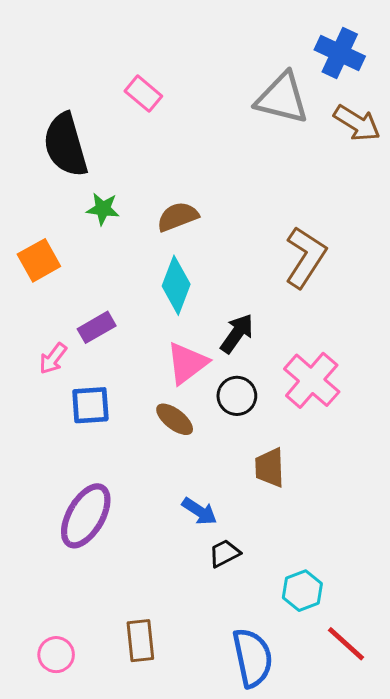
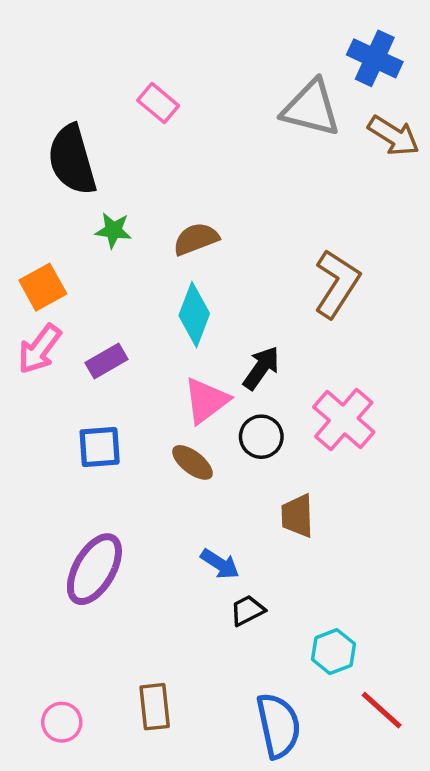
pink arrow: (53, 358) -> (39, 349), moved, size x1.4

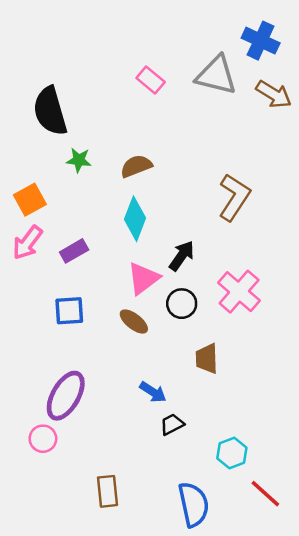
pink rectangle: (158, 103) -> (151, 80), moved
pink circle: (62, 722) -> (43, 439), moved

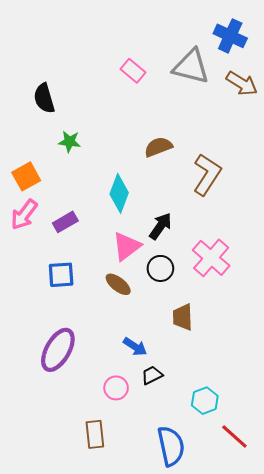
black semicircle: (50, 111) -> (44, 98), size x0.7
brown semicircle: (136, 166) -> (158, 147), moved
pink circle: (43, 439) -> (116, 388), moved

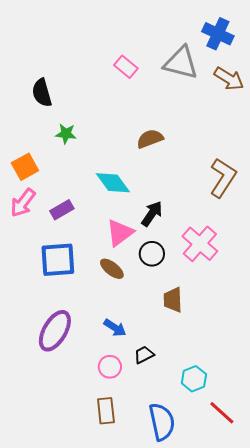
brown L-shape: (207, 174) -> (223, 178), moved
cyan diamond: (119, 193) -> (113, 183), turned -57
blue square: (61, 275) -> (58, 260), size x1.4
blue arrow: (135, 347) -> (115, 328), moved
brown rectangle: (95, 434) -> (106, 411), moved

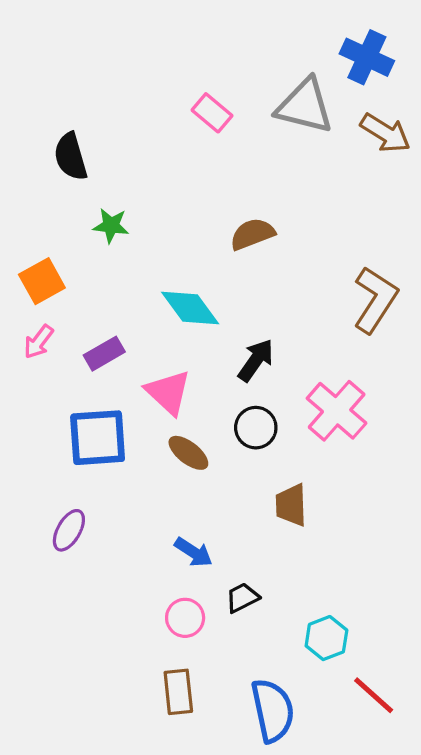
pink arrow: (23, 203) -> (39, 342), size x0.7
pink triangle: (120, 233) -> (168, 392), moved, turned -40
purple ellipse: (55, 331) -> (69, 530), moved, size x0.6

